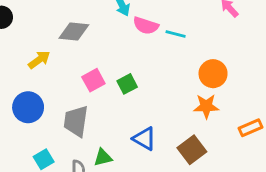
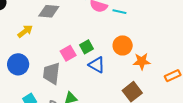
orange circle: (213, 74) -> (123, 45), moved
pink square: (93, 80) -> (68, 53), moved
blue triangle: (144, 139) -> (97, 65), moved

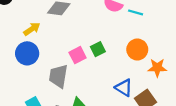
blue circle: (18, 64) -> (27, 53), moved
blue triangle: (97, 65) -> (124, 88), moved

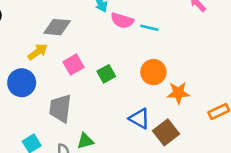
yellow arrow: (32, 29) -> (38, 52), moved
pink square: (78, 55) -> (73, 65), moved

